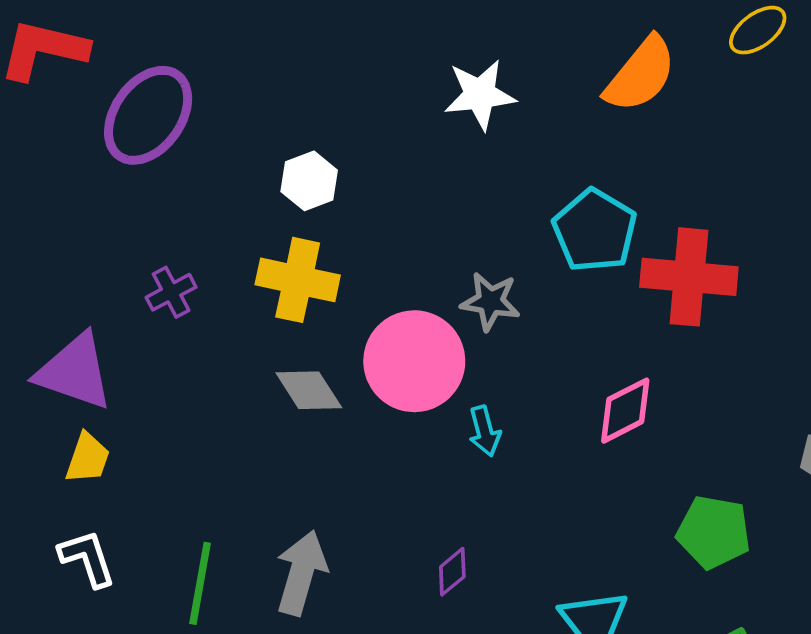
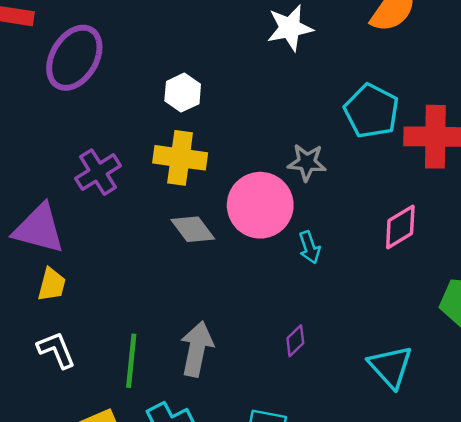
purple cross: (171, 292) -> (98, 172), size x1.4

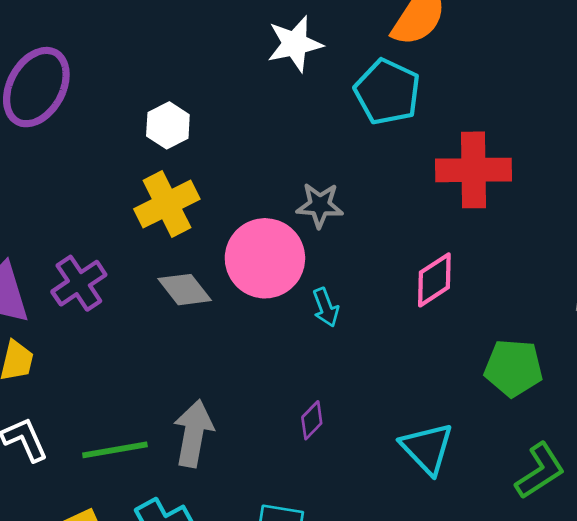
cyan pentagon: (372, 111) -> (387, 92), moved
yellow cross: (180, 158) -> (167, 204), turned -33
purple cross: (98, 172) -> (79, 283), moved
green line: (131, 361) -> (115, 450), turned 76

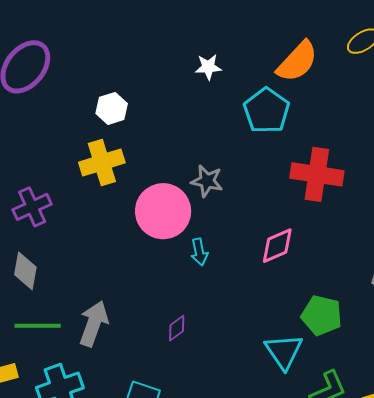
white star: (295, 44) -> (208, 67), size x0.7
gray diamond: (185, 290) -> (25, 271), moved, turned 39
cyan triangle: (427, 448) -> (284, 352), moved

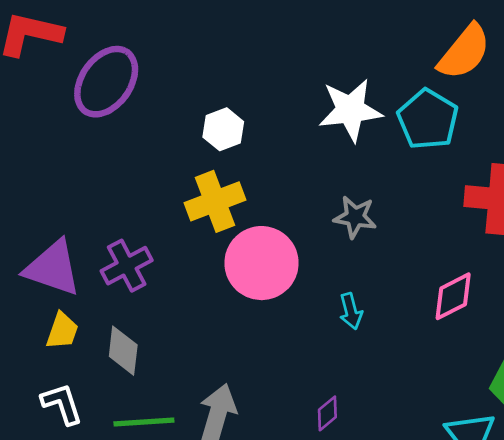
white star: (208, 67) -> (350, 110), moved, size x1.8
pink circle: (163, 211) -> (262, 263), moved

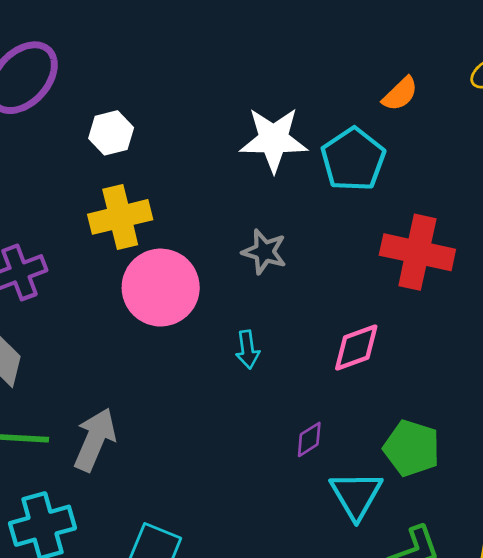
orange semicircle: (464, 52) -> (400, 94), size x0.6
white hexagon: (223, 129) -> (111, 133), moved
purple diamond: (327, 413) -> (309, 439), moved

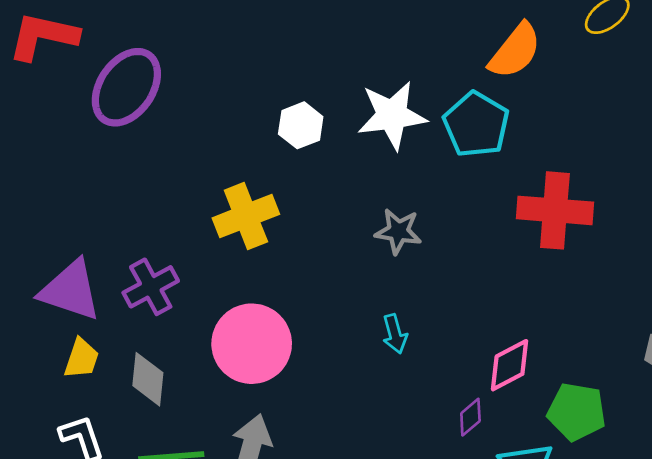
orange semicircle: (400, 94) -> (515, 51), size x1.5
white hexagon: (111, 133) -> (301, 125), moved
pink circle: (161, 288) -> (252, 344), moved
pink diamond: (356, 348) -> (510, 365), moved

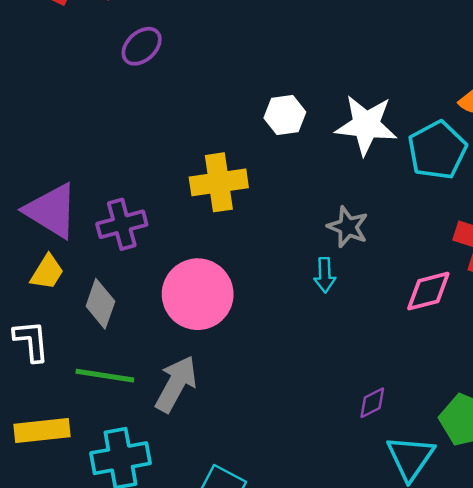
purple ellipse: (126, 87) -> (142, 46), size x0.6
cyan arrow: (395, 334) -> (325, 275), moved
pink diamond: (510, 365) -> (428, 291), moved

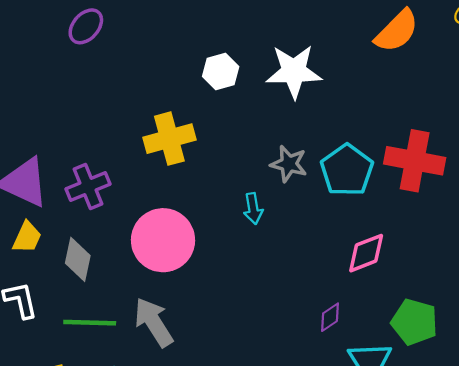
cyan pentagon: (437, 150) -> (347, 170), moved
cyan arrow: (325, 275) -> (253, 209), moved
pink diamond: (428, 291) -> (366, 253), moved
gray arrow: (176, 384) -> (154, 322), turned -54

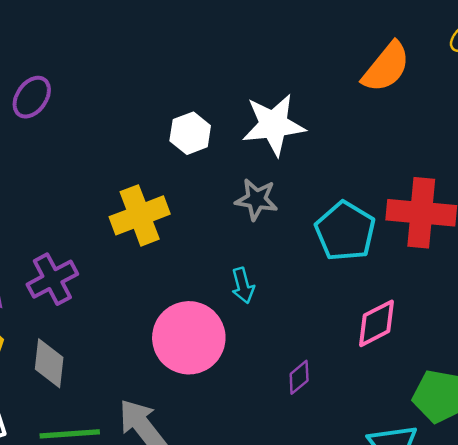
gray star: (289, 164) -> (256, 199), moved
pink circle: (163, 240) -> (189, 338), moved
purple diamond: (330, 317) -> (299, 377), moved

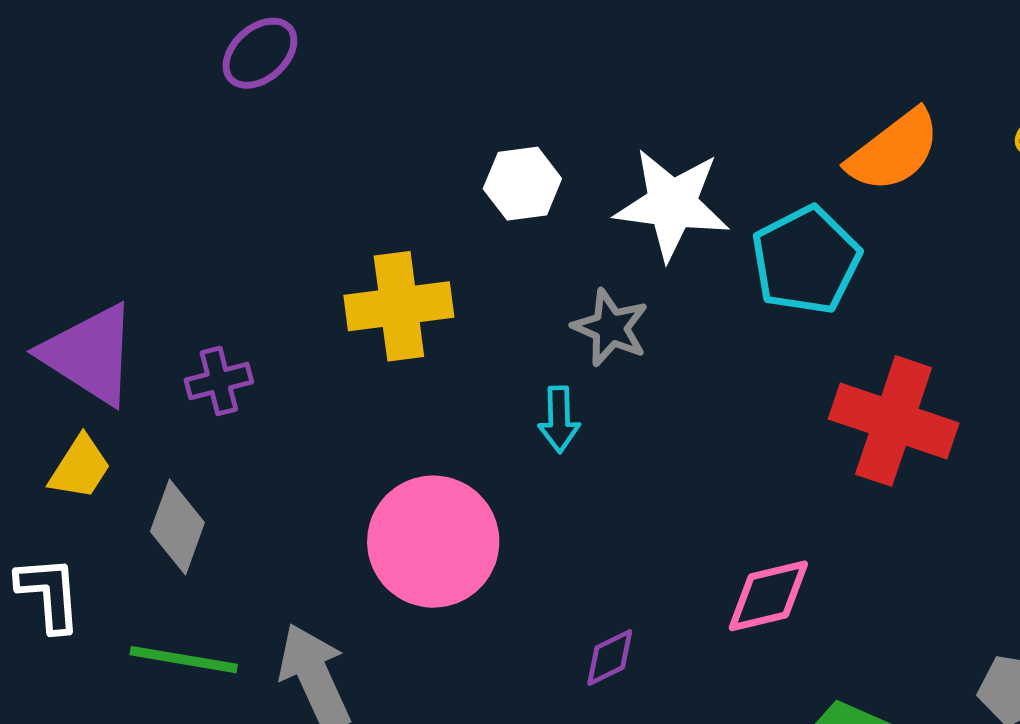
cyan pentagon: (345, 231) -> (806, 260), moved
purple cross: (52, 279) -> (219, 381), size x0.7
cyan arrow: (243, 286) -> (559, 419), moved

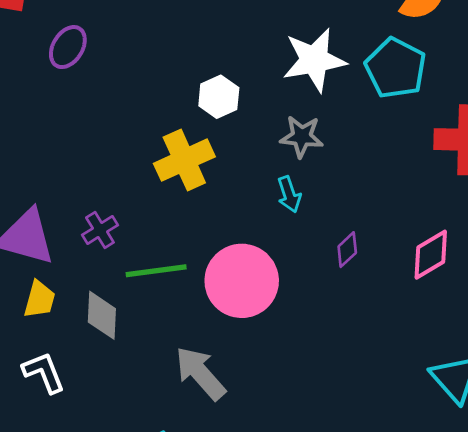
white hexagon: (522, 184) -> (219, 97), moved
purple diamond: (610, 657) -> (347, 250), moved
green line: (184, 660) -> (156, 271), moved

